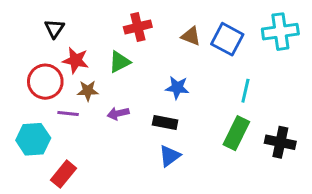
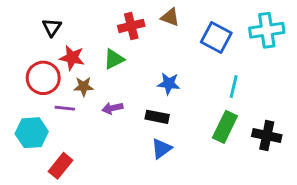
brown triangle: (191, 36) -> (170, 17), moved

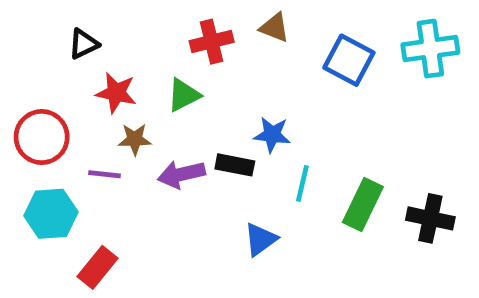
black triangle: (52, 27) -> (84, 44), turned 30
red circle: (43, 78) -> (42, 137), moved
cyan line: (234, 87) -> (302, 184), moved
purple arrow: (112, 108) -> (181, 174), size x1.4
black rectangle: (157, 117) -> (235, 165), moved

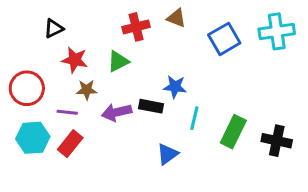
blue square: (349, 60) -> (224, 39), turned 32
red rectangle: (98, 267) -> (70, 144), moved

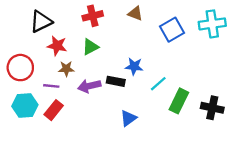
red cross: (136, 27) -> (93, 16), moved
black triangle: (54, 28) -> (41, 22), size x1.5
cyan line: (194, 118) -> (158, 84), moved, turned 36

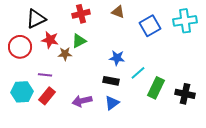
red circle: (20, 68) -> (20, 47), moved
brown star: (66, 69) -> (65, 54), moved
black rectangle: (116, 81) -> (111, 81), moved
purple arrow: (89, 86) -> (82, 101), moved

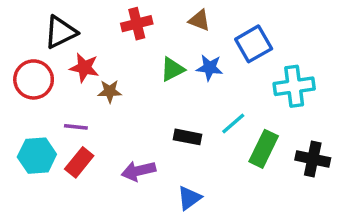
cyan cross: (185, 21) -> (294, 86), moved
green triangle: (79, 41) -> (172, 69), moved
blue star: (117, 58) -> (210, 68), moved
blue triangle: (112, 103) -> (189, 198), moved

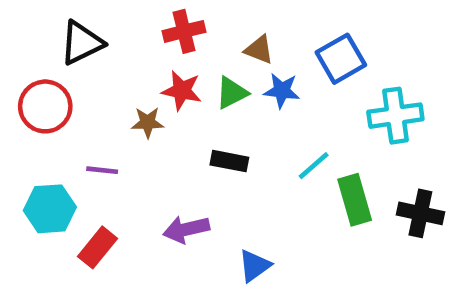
brown triangle: (199, 20) -> (259, 50), moved
red star: (84, 68) -> (182, 91), moved
black rectangle: (188, 137) -> (229, 161), moved
green rectangle: (264, 149) -> (355, 200), turned -42
red rectangle: (79, 162) -> (98, 247), moved

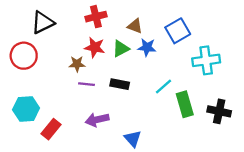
purple line: (102, 170) -> (86, 84), moved
blue triangle: (254, 266) -> (133, 139), turned -36

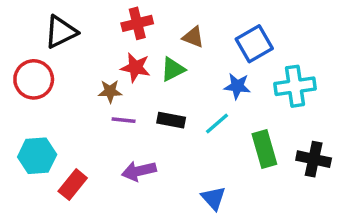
blue star: (147, 47) -> (237, 86), moved
cyan line: (163, 86) -> (217, 123), moved
blue triangle: (133, 139) -> (214, 198), moved

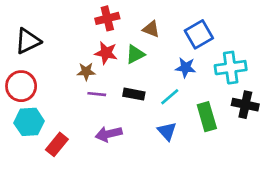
black triangle: (61, 32) -> (28, 41), moved
red circle: (34, 79) -> (21, 86), moved
black cross: (314, 159) -> (245, 105), moved
blue triangle: (214, 198) -> (167, 131), moved

